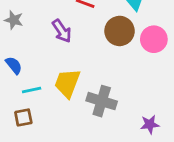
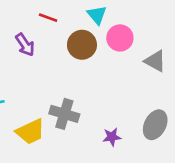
pink circle: (154, 39) -> (120, 38), moved
yellow trapezoid: (67, 83) -> (30, 132), moved, turned -136

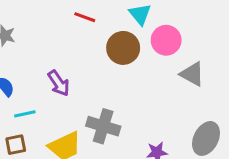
purple arrow: (25, 45) -> (59, 83), moved
gray triangle: (155, 61) -> (192, 74), moved

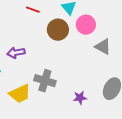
purple arrow: (59, 83) -> (16, 53), turned 114

